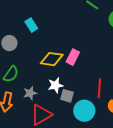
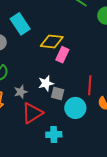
cyan rectangle: (31, 25) -> (20, 24), size x1.5
yellow diamond: (52, 59) -> (52, 41), moved

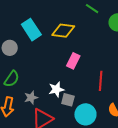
yellow diamond: (52, 41) -> (63, 31), moved
red line: (90, 85) -> (101, 81), moved

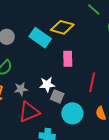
cyan rectangle: (31, 30) -> (40, 38), moved, turned -30
pink rectangle: (73, 61) -> (68, 59), turned -35

